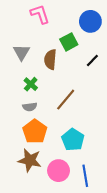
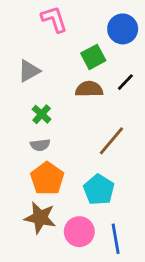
gray triangle: (21, 52) -> (29, 71), turned 30
brown semicircle: (50, 59) -> (89, 89), moved, turned 84
brown line: (66, 100) -> (111, 141), moved

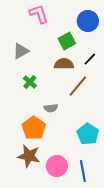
brown line: (111, 141) -> (78, 86), moved
gray semicircle: (40, 145) -> (51, 108), moved
cyan pentagon: (99, 190) -> (88, 134), moved

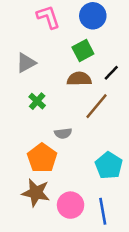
blue circle: (88, 21) -> (93, 16), moved

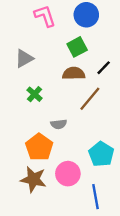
pink circle: (71, 205) -> (68, 174), moved

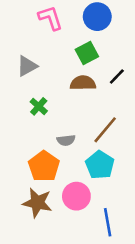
brown line: (90, 99) -> (105, 130), moved
cyan pentagon: (101, 154) -> (100, 165), moved

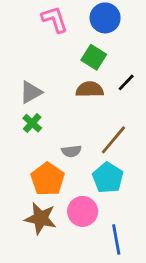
green square: (87, 53) -> (94, 57), turned -30
gray triangle: (27, 66) -> (31, 92), moved
green cross: (39, 106) -> (32, 123), moved

